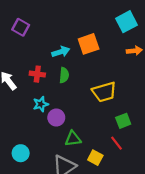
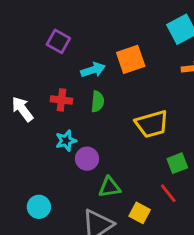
purple square: (21, 27) -> (58, 41), moved

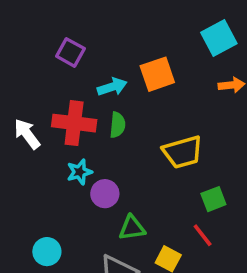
red cross: (61, 100) -> (74, 123), size x1.6

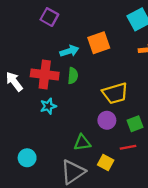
purple square: (70, 52) -> (49, 17), moved
purple circle: (105, 194) -> (107, 120), moved
red line: (203, 235) -> (128, 147), turned -63

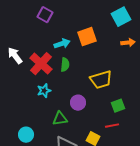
red cross: (45, 75) -> (41, 64), turned 35
white arrow: (14, 82) -> (15, 56), moved
purple circle: (107, 120) -> (78, 103), moved
green triangle: (82, 143) -> (60, 119), moved

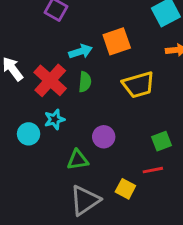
yellow trapezoid: (101, 80) -> (138, 85), moved
cyan circle: (26, 135) -> (29, 134), moved

